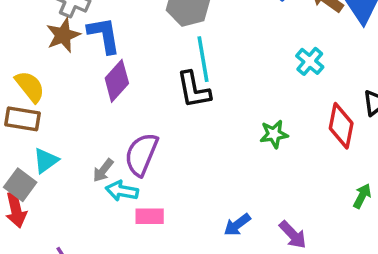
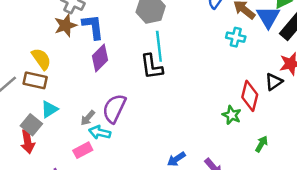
cyan cross: (310, 61) -> (236, 37), moved, turned -30
green star: (274, 134) -> (232, 115), moved, turned 30
pink rectangle: (150, 216) -> (83, 150), moved, turned -30

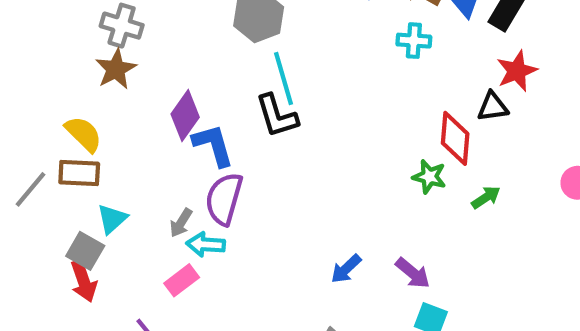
blue L-shape: (93, 27) -> (213, 145), moved
black triangle: (274, 82) -> (493, 107), turned 36
green arrow: (262, 144) -> (486, 197), moved, turned 35

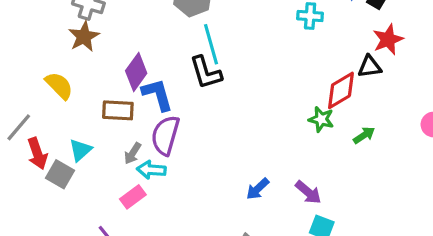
red diamond: (455, 138) -> (341, 90), turned 54
brown rectangle: (79, 173) -> (118, 110), moved
red arrow: (84, 281) -> (37, 154), moved

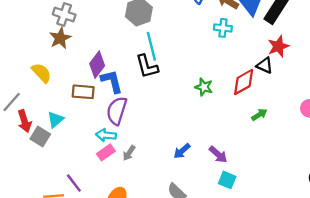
black triangle: (370, 67) -> (265, 65), turned 30
green star: (321, 119) -> (204, 87), moved
gray arrow: (133, 153) -> (129, 153), moved
pink rectangle: (133, 197) -> (106, 152), moved

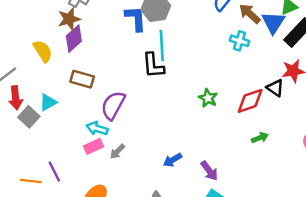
purple diamond: (97, 65) -> (74, 39), moved
blue L-shape: (112, 81) -> (136, 18), moved

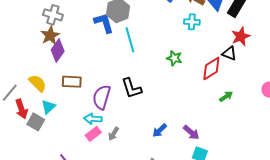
yellow semicircle: (43, 51) -> (38, 83), moved
black L-shape: (153, 66) -> (132, 88), moved
green star: (208, 98) -> (174, 58), moved

